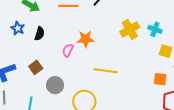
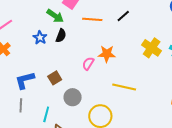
yellow cross: (130, 29) -> (152, 48), turned -30
black semicircle: (40, 34) -> (61, 36), moved

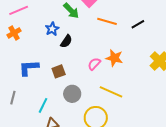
black semicircle: (61, 36) -> (66, 41), moved
yellow line: (124, 87) -> (111, 92), moved
gray line: (21, 105) -> (13, 98), moved

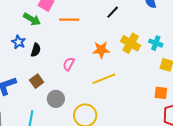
black line: (138, 24) -> (113, 12), moved
orange star: (114, 58) -> (101, 50), moved
yellow line: (111, 92) -> (104, 79), moved, turned -30

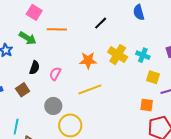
green arrow: (32, 19) -> (28, 38), moved
black semicircle: (36, 50) -> (35, 68), moved
gray circle: (56, 99) -> (53, 106), moved

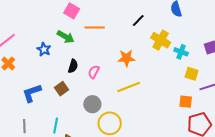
yellow cross: (118, 55) -> (161, 40), moved

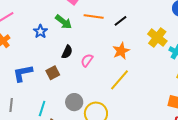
black line: (138, 20) -> (121, 21), moved
orange star: (126, 58) -> (121, 51), turned -30
yellow line: (129, 87) -> (120, 80), turned -35
gray circle: (92, 104) -> (74, 102), moved

